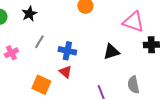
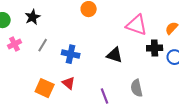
black triangle: (111, 52) -> (115, 55), turned 36
pink cross: (11, 53) -> (15, 44), moved
red triangle: (65, 72) -> (69, 83), moved

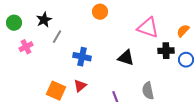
gray line: (43, 45) -> (57, 37), moved
red triangle: (69, 83) -> (80, 86), turned 40

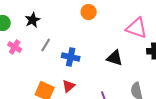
gray line: (57, 37) -> (46, 45), moved
pink cross: (26, 47) -> (15, 47), turned -32

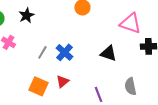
gray line: (46, 45) -> (42, 52), moved
blue cross: (71, 57) -> (64, 52), turned 30

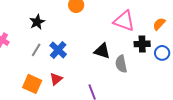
black star: (26, 15) -> (37, 22), moved
gray semicircle: (130, 86) -> (121, 64), moved

